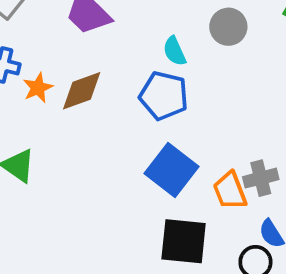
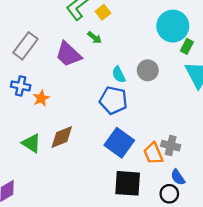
gray circle: (228, 27) -> (148, 70), moved
brown diamond: (82, 91) -> (62, 137), moved
gray cross: (261, 178) -> (171, 146), turned 30

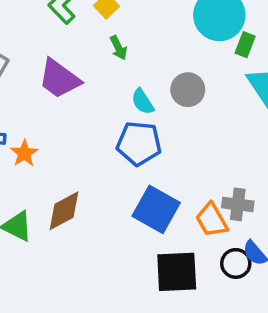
green arrow: (95, 38) -> (118, 48), moved, turned 32
black circle: (169, 194) -> (236, 263), moved

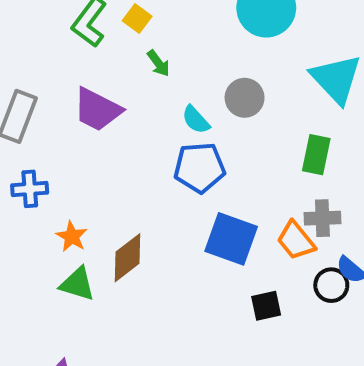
green rectangle: (245, 45) -> (316, 155), moved, size x1.4
orange star: (24, 153) -> (72, 237), moved
black square: (177, 272) -> (266, 306), size x0.6

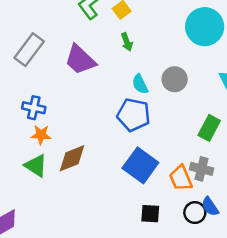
blue cross: (30, 189) -> (34, 108), moved
orange star: (72, 237) -> (41, 135), turned 30

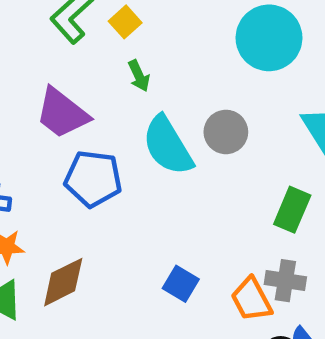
cyan semicircle: (140, 84) -> (168, 146), size x1.8
blue pentagon: (134, 115) -> (93, 179), moved
blue square: (140, 165) -> (181, 284), size x0.6

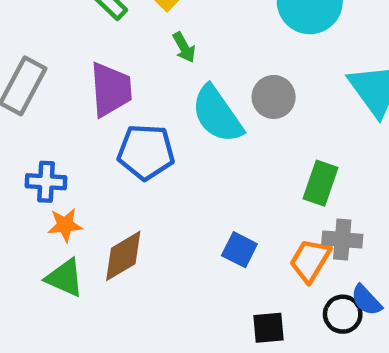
purple trapezoid: (62, 113) -> (111, 89), turned -128
green rectangle: (292, 210) -> (321, 183), moved
orange trapezoid: (251, 299) -> (310, 260), turned 63

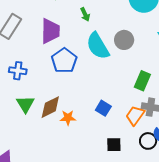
blue pentagon: (146, 152) -> (64, 61), turned 30
orange star: (65, 225) -> (68, 118), moved
green triangle: (65, 278) -> (25, 104), moved, turned 30

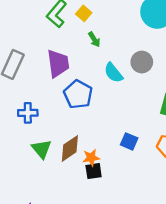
cyan semicircle: (98, 46) -> (113, 73), size x0.7
black square: (114, 145) -> (94, 171), moved

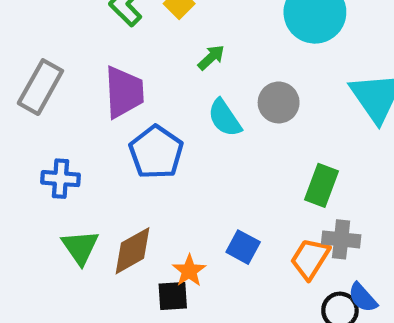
green arrow: (94, 39) -> (211, 58), moved, turned -105
orange star: (91, 158) -> (189, 271), moved, turned -30

